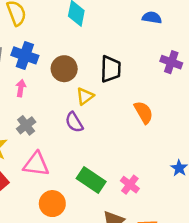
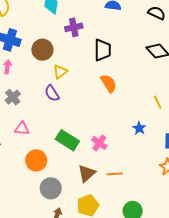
purple cross: (171, 62) -> (74, 27), moved, turned -30
black trapezoid: (111, 69) -> (103, 50), moved
pink triangle: (36, 164) -> (22, 129), size x0.7

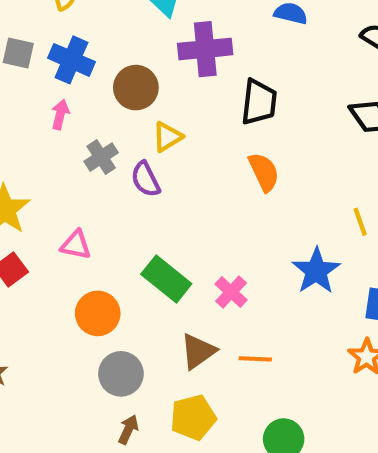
purple cross: (74, 27) -> (205, 49), size x1.4
gray cross: (13, 97) -> (101, 157), moved
blue star: (139, 128) -> (316, 271), size x1.6

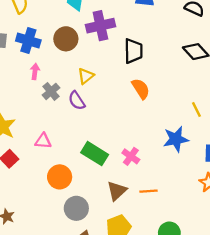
brown circle: (136, 88) -> (66, 39), moved
pink arrow: (60, 115) -> (35, 71), moved
blue star: (316, 271) -> (176, 139), turned 30

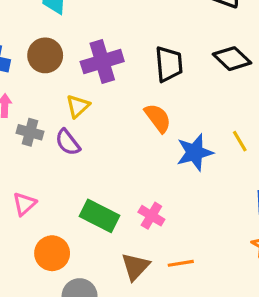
purple cross: (100, 26) -> (102, 62), moved
black trapezoid: (133, 51) -> (169, 64), moved
gray cross: (51, 91) -> (30, 132), turned -30
blue star: (176, 139) -> (195, 152), moved
pink triangle: (43, 141) -> (24, 204), turned -42

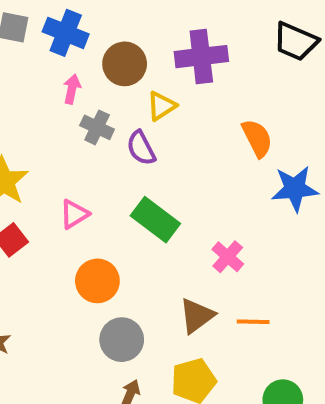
brown circle: (45, 55) -> (125, 64), moved
black trapezoid: (169, 64) -> (296, 41), moved, turned 108
green rectangle: (99, 216) -> (155, 220), moved

